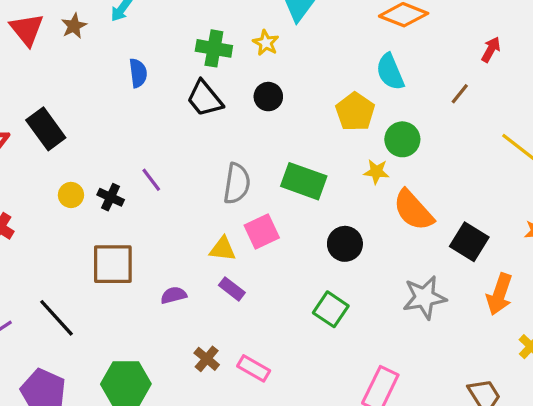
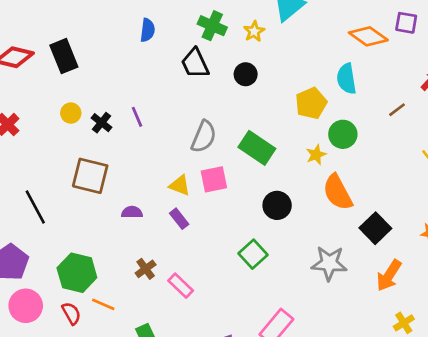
yellow star: (376, 172) -> (316, 155), turned 30

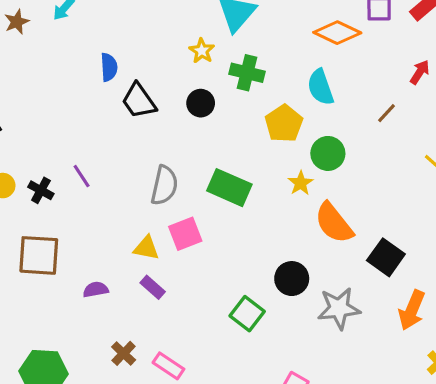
green cross: (212, 26) -> (247, 73), moved
blue semicircle: (148, 30) -> (109, 67), moved
black circle: (277, 205) -> (292, 279), moved

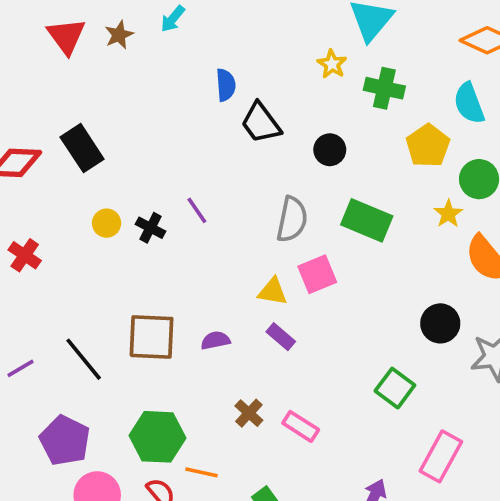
black circle: (201, 103) -> (330, 150), moved
brown square: (39, 255) -> (152, 337), moved
green square: (247, 314) -> (395, 388), moved

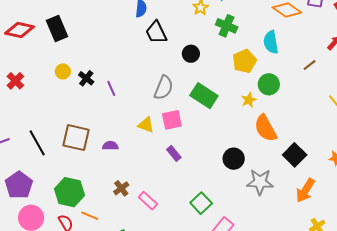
purple line: (197, 210) -> (111, 88), moved
purple rectangle: (281, 337) -> (174, 153), moved
green square: (395, 388) -> (201, 203), moved

